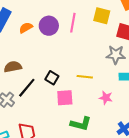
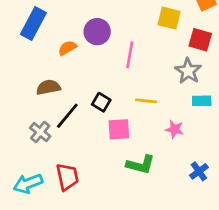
pink line: (73, 23) -> (130, 55), moved
orange semicircle: (26, 28) -> (67, 48), moved
gray star: (116, 55) -> (188, 71), turned 30

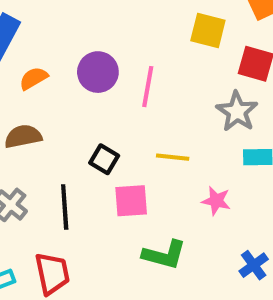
purple circle: (97, 32) -> (98, 72), moved
orange semicircle: (67, 48) -> (34, 78), moved
black line: (67, 116) -> (65, 207), moved, turned -44

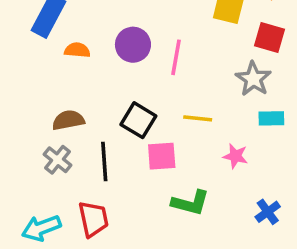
orange semicircle: (34, 78) -> (77, 50), turned 35
brown semicircle: (23, 136) -> (68, 120), moved
black square: (104, 159) -> (138, 120), size x1.4

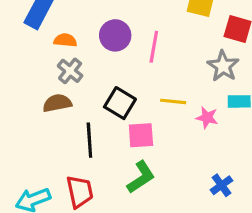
pink star: (235, 156) -> (207, 118), moved
gray cross: (57, 160) -> (70, 71), moved
green L-shape: (190, 203) -> (141, 177), moved, turned -48
blue cross: (268, 212) -> (221, 185), moved

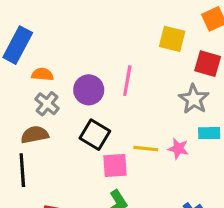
purple circle: (115, 35) -> (89, 90), moved
yellow line: (173, 101) -> (146, 149), moved
black line: (89, 140) -> (22, 170), moved

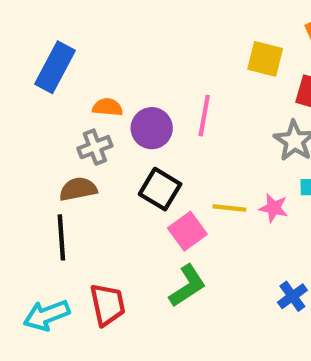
orange semicircle: (42, 74) -> (108, 107), moved
gray cross: (47, 104) -> (95, 147), turned 30
pink square: (115, 166) -> (187, 231), turned -32

